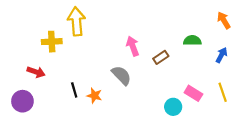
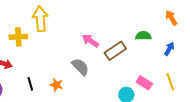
pink arrow: (133, 46) -> (90, 41), turned -36
brown rectangle: (161, 57) -> (115, 51), size x1.5
black line: (74, 90) -> (30, 84), moved

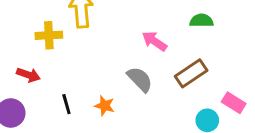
green semicircle: (143, 36) -> (201, 21), moved
brown rectangle: (115, 51) -> (191, 73), moved

